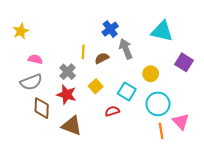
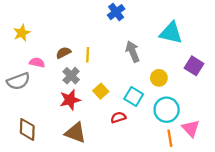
blue cross: (110, 29) -> (116, 12), moved
brown semicircle: (102, 58) -> (63, 53), moved
gray semicircle: (31, 82) -> (18, 81), moved
red star: (67, 95) -> (70, 100), turned -30
brown diamond: (42, 108) -> (27, 129), moved

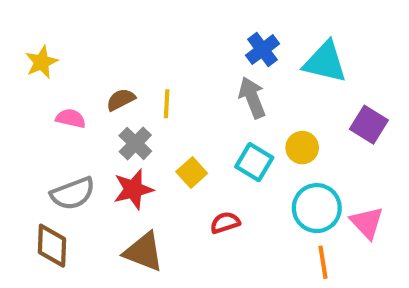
blue cross: (116, 12) -> (263, 50), moved
gray semicircle: (18, 81) -> (73, 193), moved
cyan square: (134, 97) -> (254, 162), moved
pink triangle: (191, 128) -> (367, 223), moved

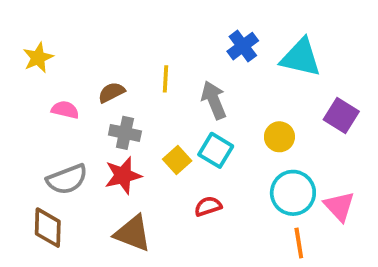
gray arrow: (252, 98) -> (214, 100), moved
yellow line: (167, 104) -> (166, 79), moved
gray cross: (135, 143) -> (125, 133), turned -32
cyan square: (254, 162) -> (216, 150), moved

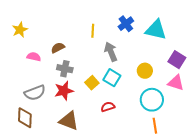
yellow line: (166, 79) -> (93, 31), moved
pink triangle: (339, 206) -> (176, 83), moved, turned -30

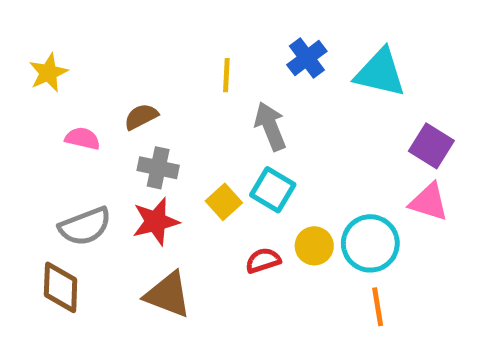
yellow circle: (145, 71) -> (314, 246), moved

